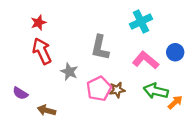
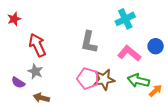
red star: (38, 23) -> (14, 19), moved
gray star: (69, 72) -> (35, 71), moved
pink pentagon: (99, 89) -> (88, 79), turned -30
brown star: (117, 90) -> (104, 80), size x1.5

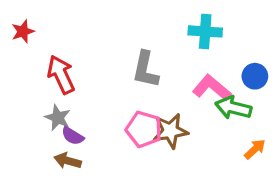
cyan cross: (125, 19) -> (205, 31), turned 30
green arrow: (138, 81) -> (233, 108), moved
purple semicircle: (18, 83) -> (73, 136), moved

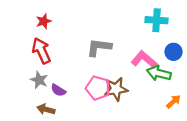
red star: (23, 31) -> (44, 21), moved
cyan cross: (205, 31) -> (157, 20), moved
gray L-shape: (146, 70) -> (99, 47), turned 85
purple semicircle: (73, 136) -> (58, 90), moved

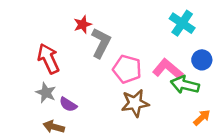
cyan cross: (157, 20) -> (182, 23), turned 30
red star: (44, 21) -> (83, 24), moved
gray L-shape: (99, 47) -> (101, 43), moved, turned 110
pink pentagon: (98, 88) -> (127, 69), moved

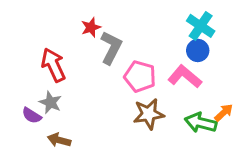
blue circle: (202, 60) -> (198, 50), moved
green arrow: (185, 85) -> (201, 123), moved
purple semicircle: (68, 104) -> (32, 115), moved
orange arrow: (202, 118) -> (224, 113), moved

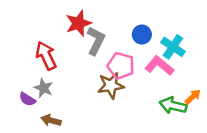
cyan cross: (201, 26) -> (173, 47), moved
red star: (91, 27) -> (78, 23), size x1.5
blue circle: (198, 50) -> (142, 35), moved
brown star: (149, 114) -> (111, 86), moved

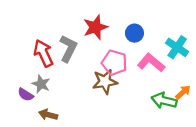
red star: (78, 23) -> (95, 27), moved
gray L-shape: (96, 41) -> (68, 48), moved
cyan cross: (173, 47) -> (177, 47), moved

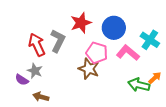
blue circle: (134, 33) -> (114, 28), size x1.5
brown star: (105, 82) -> (89, 69), turned 30

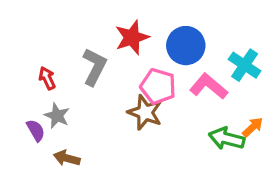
red arrow: (37, 45) -> (47, 78), moved, size x0.6
purple semicircle: (22, 80) -> (36, 130), turned -152

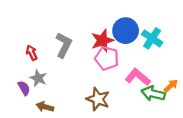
red star: (132, 37) -> (102, 41), moved
cyan cross: (245, 65) -> (152, 38), moved
pink L-shape: (209, 86) -> (138, 77), moved
brown star: (145, 112) -> (98, 99), moved

